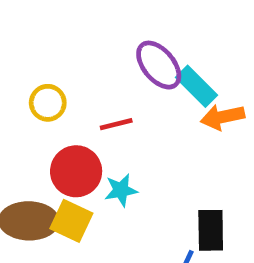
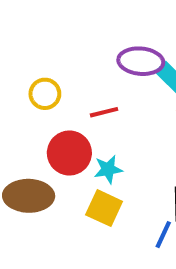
purple ellipse: (159, 65) -> (141, 61), turned -45
yellow square: (71, 221) -> (104, 208), moved

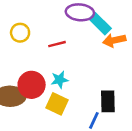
red circle: (69, 153) -> (32, 85), moved

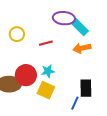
orange arrow: (114, 40) -> (82, 48), moved

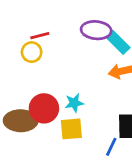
red line: (46, 43) -> (40, 36), moved
yellow square: (46, 90) -> (71, 129), turned -30

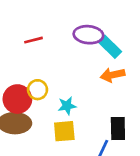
yellow circle: (32, 52) -> (37, 90), moved
red circle: (44, 108) -> (17, 99), moved

